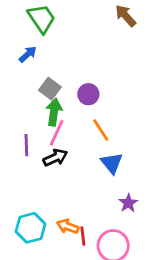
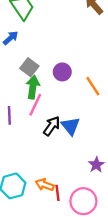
orange line: (101, 130) -> (93, 86), moved
black arrow: (55, 158) -> (52, 126), moved, turned -30
blue triangle: (112, 163) -> (70, 126), moved

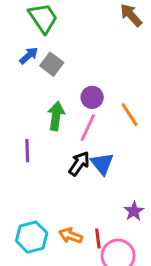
gray square: (29, 67) -> (52, 64), moved
pink line: (35, 105) -> (88, 128), moved
red line: (58, 193) -> (98, 239), moved

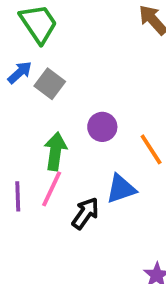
pink line: (88, 128) -> (52, 189), moved
blue triangle: (102, 164) -> (121, 189), moved, turned 50

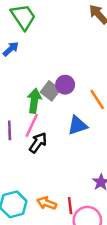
gray square: (50, 84) -> (50, 91), moved
black arrow: (85, 213) -> (38, 143), moved

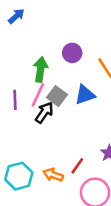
gray square: (50, 91) -> (57, 96), moved
red line: (70, 206) -> (77, 166), moved, turned 42

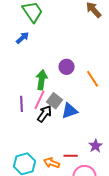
blue triangle: (85, 95) -> (70, 111), moved
red line: (77, 166) -> (71, 156), turned 56

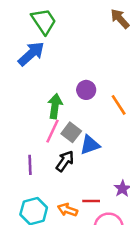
blue arrow: (23, 38) -> (31, 54), size x1.6
purple line: (22, 104) -> (30, 165), moved
black arrow: (45, 114) -> (65, 161), moved

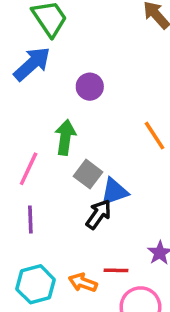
purple circle: (86, 90) -> (90, 87), moved
pink line: (52, 131) -> (29, 169), moved
black arrow: (65, 161) -> (99, 214), moved

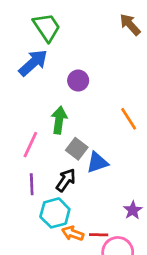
black arrow: (99, 214) -> (66, 180), moved
red line: (116, 270) -> (99, 235), moved
cyan hexagon: (36, 284) -> (55, 213), moved

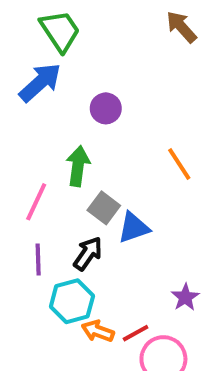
red line: (99, 235) -> (136, 333), turned -30

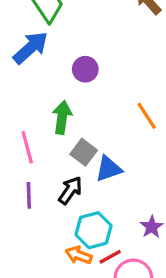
pink line: (36, 202) -> (27, 147), turned -40
cyan hexagon: (72, 301) -> (94, 230), moved

